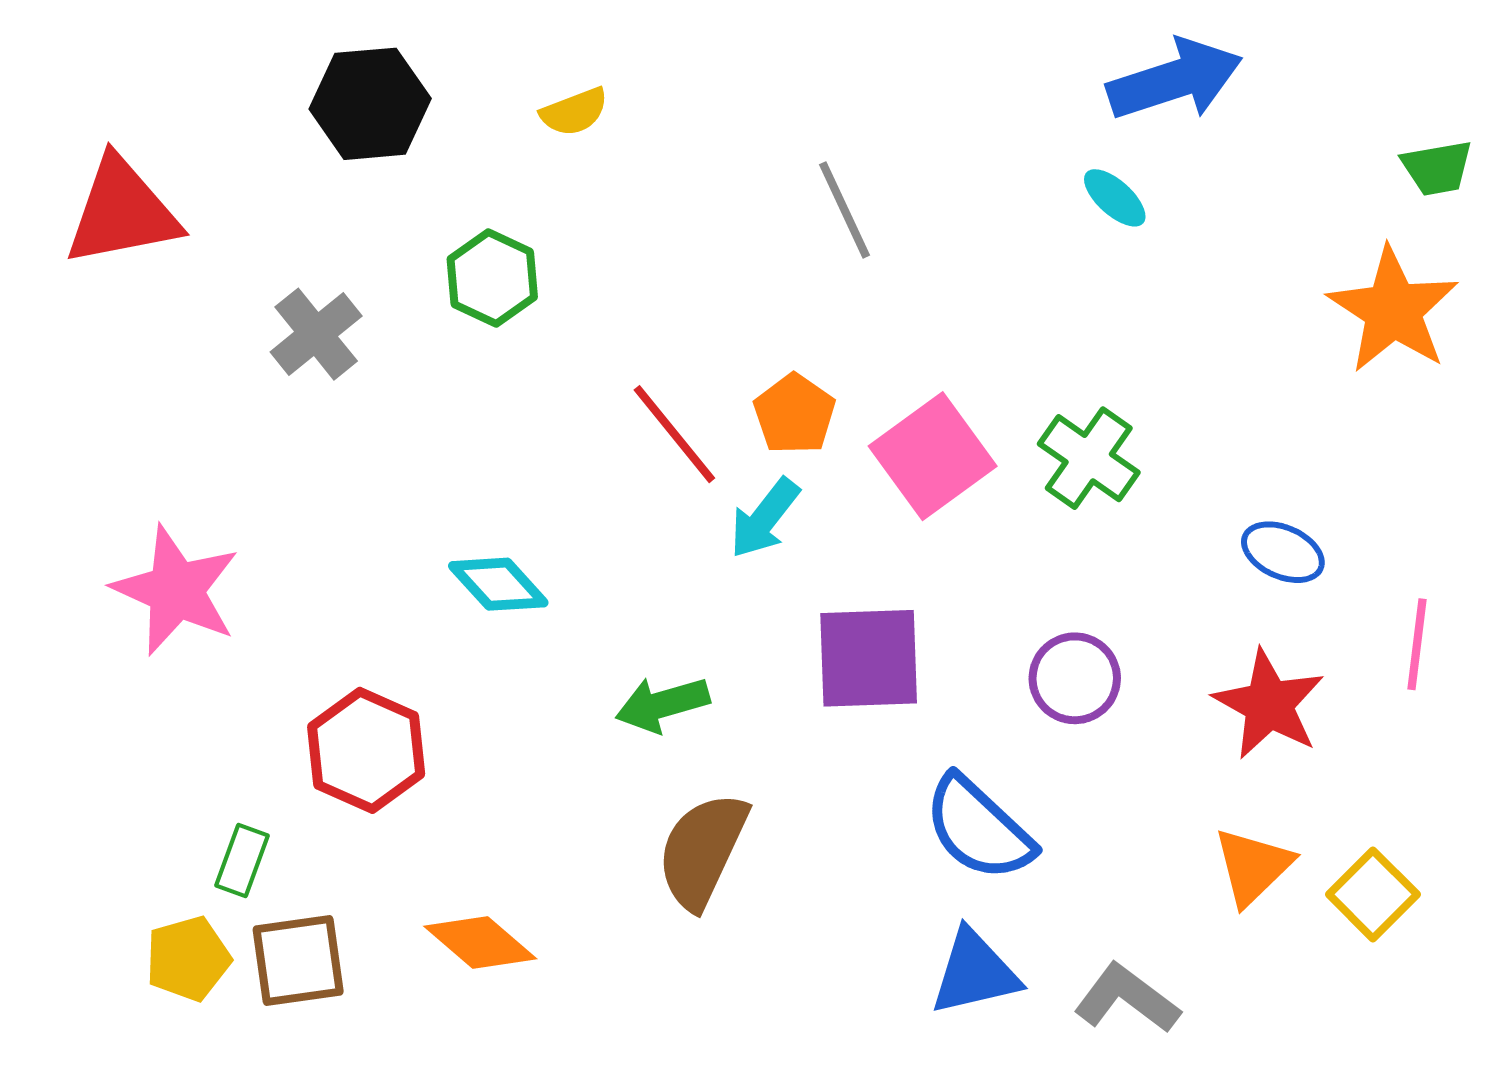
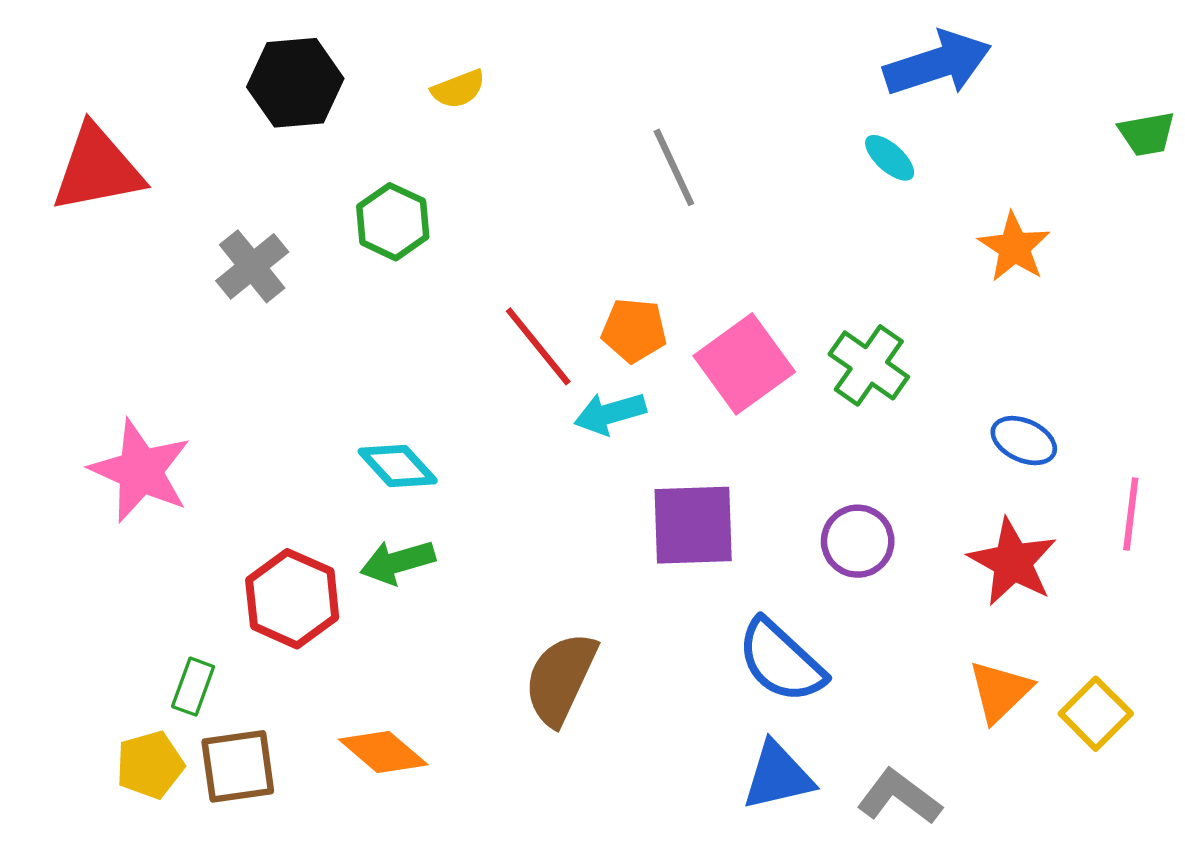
orange star: (1393, 310) -> (1014, 247), moved, size x0.7
orange pentagon: (795, 414) -> (634, 330), turned -30
cyan arrow: (764, 518) -> (610, 413), turned 36
green arrow: (662, 704) -> (398, 562), moved

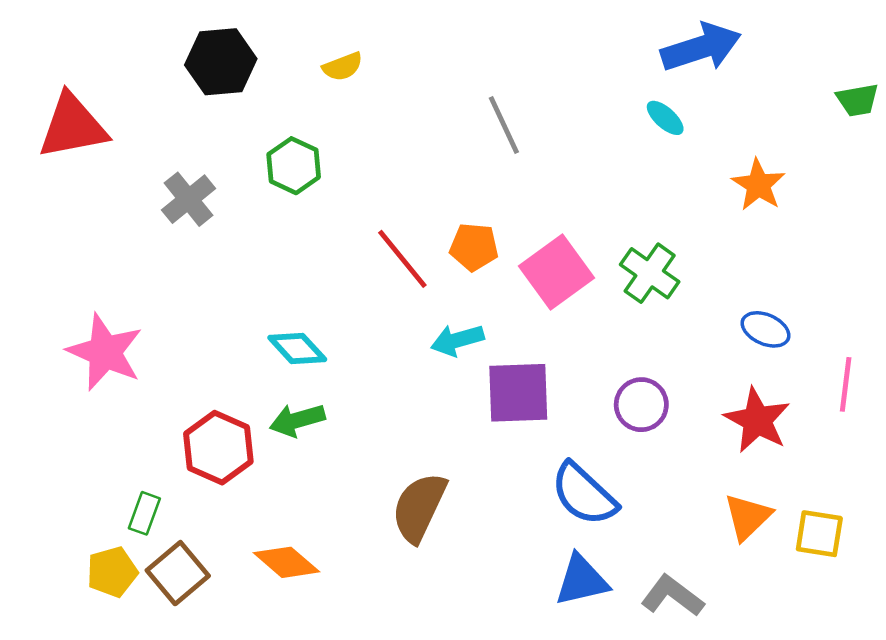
cyan arrow: (610, 413) -> (457, 340), moved
yellow square: (1096, 714) -> (819, 534), turned -36
brown square: (238, 766) -> (178, 573), turned -32

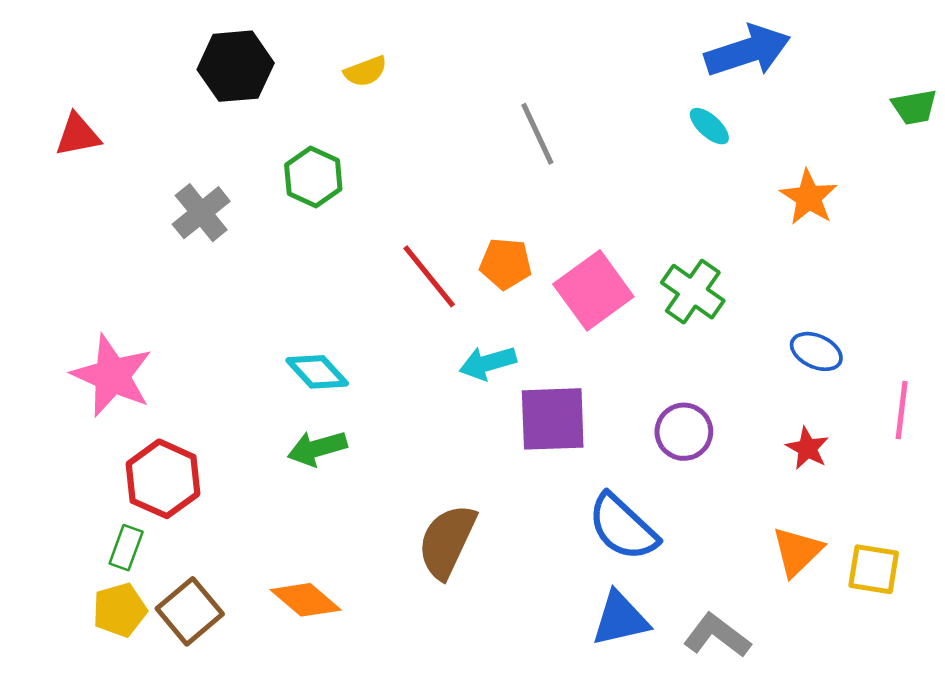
red triangle: (73, 126) -> (78, 135), size x0.6
red star: (757, 420) -> (807, 448), size x0.6
red hexagon: (218, 448) -> (163, 479), moved
green rectangle: (144, 513) -> (126, 548), moved

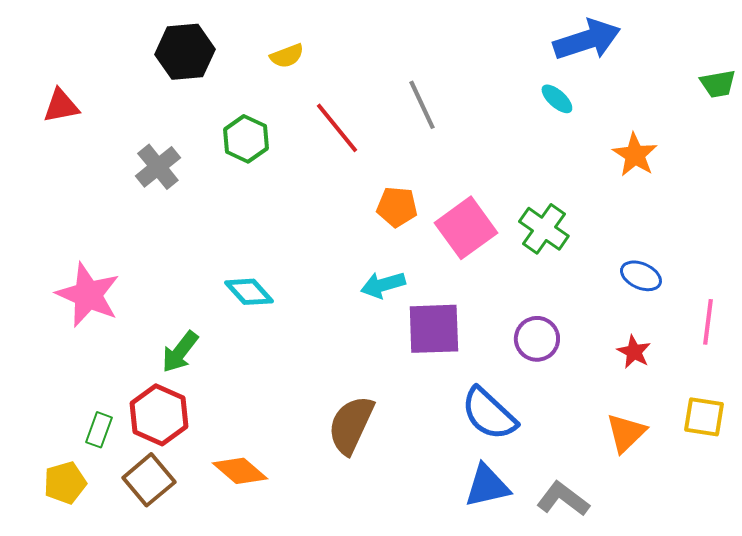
red line: (429, 276) -> (337, 128), moved
green arrow: (317, 448) -> (180, 352), moved, turned -36
red hexagon: (163, 479) -> (159, 415), moved
yellow square: (874, 569) -> (704, 417), moved
yellow pentagon: (120, 610) -> (65, 483), moved

